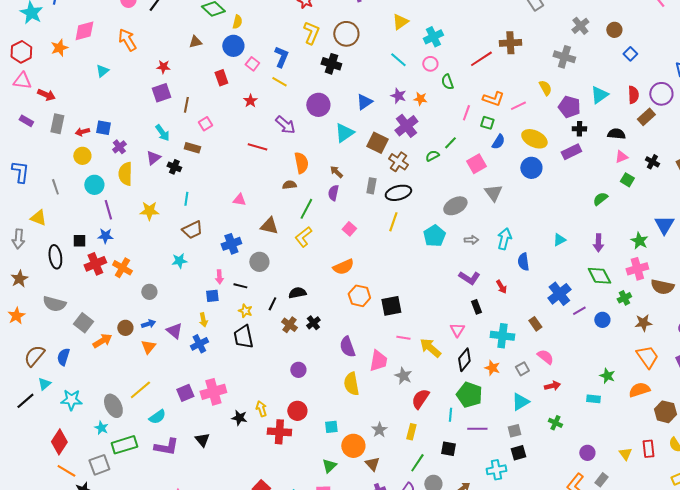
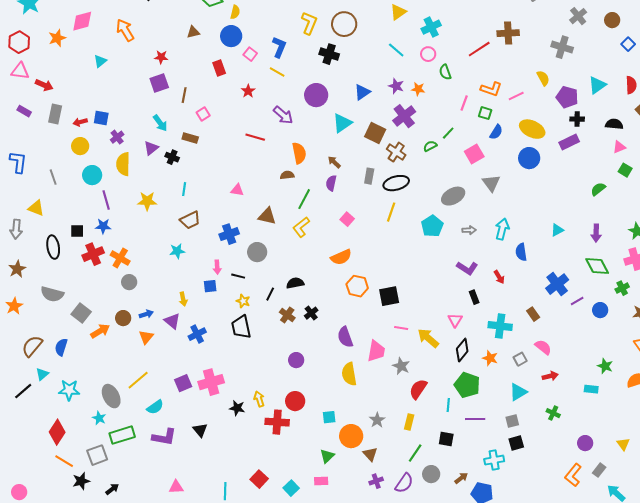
gray circle: (149, 292) -> (129, 282), moved
yellow arrow: (203, 320) -> (183, 299), moved

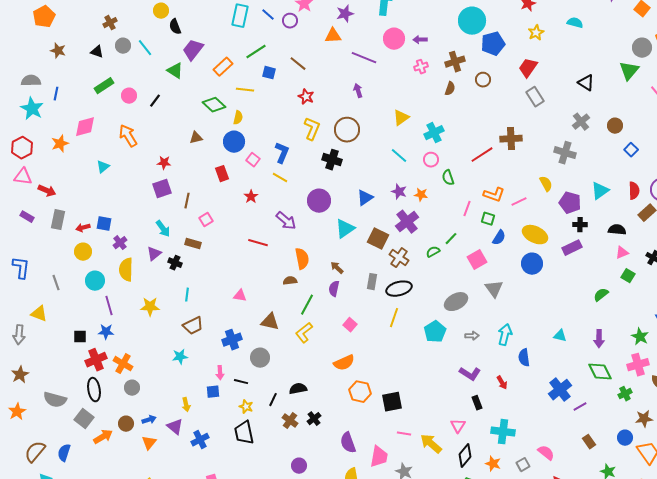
cyan triangle: (557, 230) -> (560, 336), turned 40
black ellipse: (53, 247) -> (94, 390), moved
blue circle: (600, 310) -> (625, 438), moved
brown rectangle: (533, 314) -> (589, 442), moved

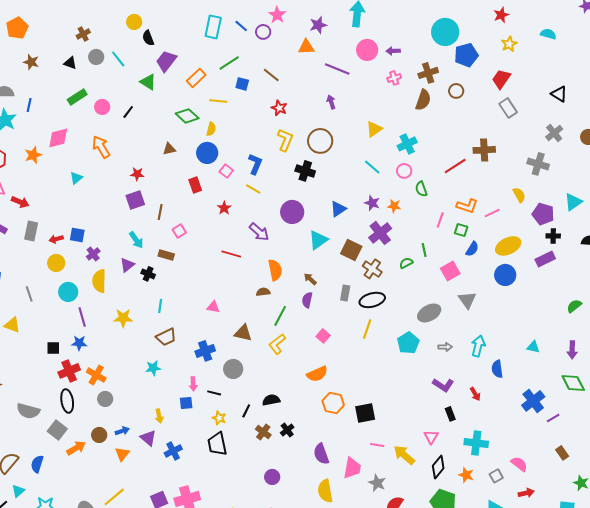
brown semicircle: (450, 89) -> (423, 100), size x1.5
yellow ellipse: (535, 235) -> (508, 246), turned -50
green line: (451, 239) -> (424, 250), turned -56

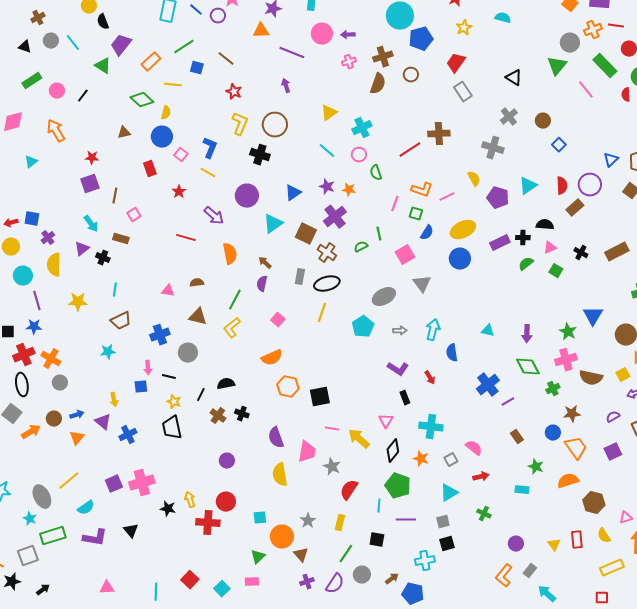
black cross: (553, 236) -> (523, 238), moved
brown semicircle: (263, 292) -> (197, 283), moved
green semicircle: (574, 306) -> (526, 264), moved
black cross: (287, 430) -> (242, 414), turned -32

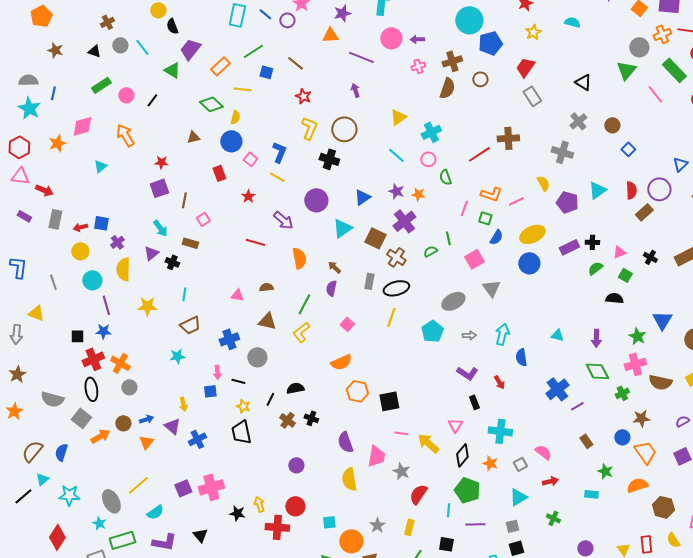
black semicircle: (545, 225) -> (614, 298), moved

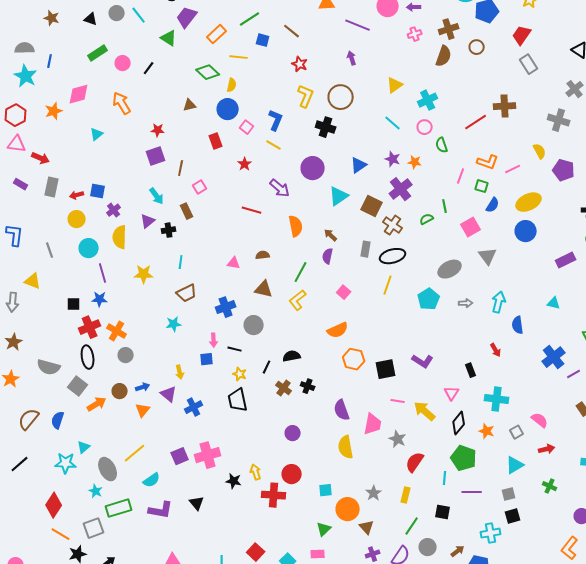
brown rectangle: (190, 243) -> (187, 211), turned 49
purple rectangle: (569, 247) -> (566, 260), moved
black cross: (172, 262) -> (169, 230), turned -32
purple L-shape: (467, 373) -> (423, 361), moved
cyan triangle: (42, 479) -> (84, 447), moved

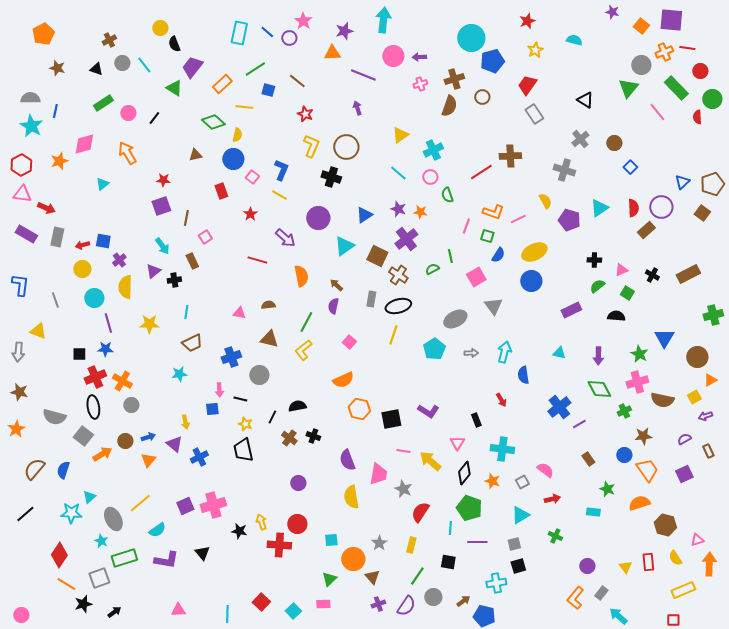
purple rectangle: (21, 184) -> (26, 234), size x1.5
brown star: (14, 342) -> (19, 392), turned -30

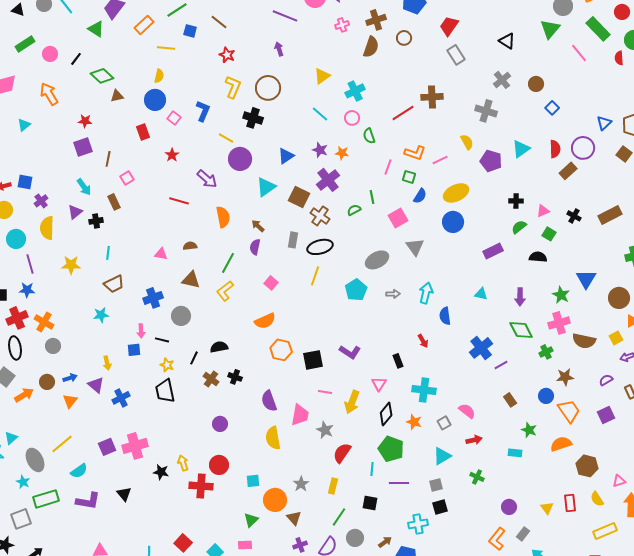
green diamond: (213, 122) -> (102, 76), moved
yellow line: (279, 195) -> (226, 138), moved
yellow arrow: (430, 461) -> (352, 402), turned -110

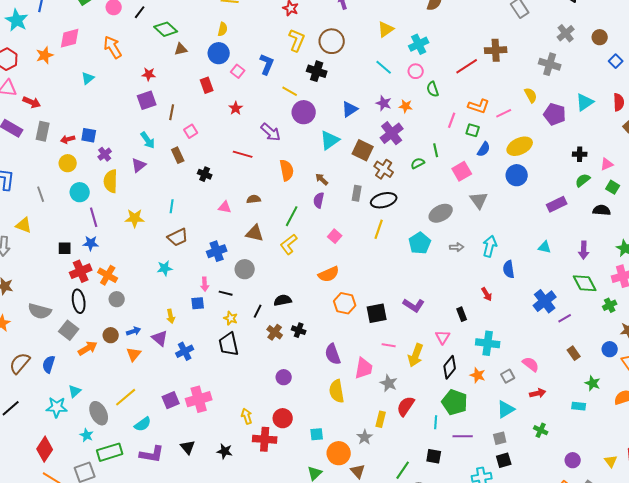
black cross: (96, 221) -> (205, 174), moved, turned 32
black star: (161, 472) -> (225, 451), moved
yellow rectangle: (333, 486) -> (381, 419), moved

